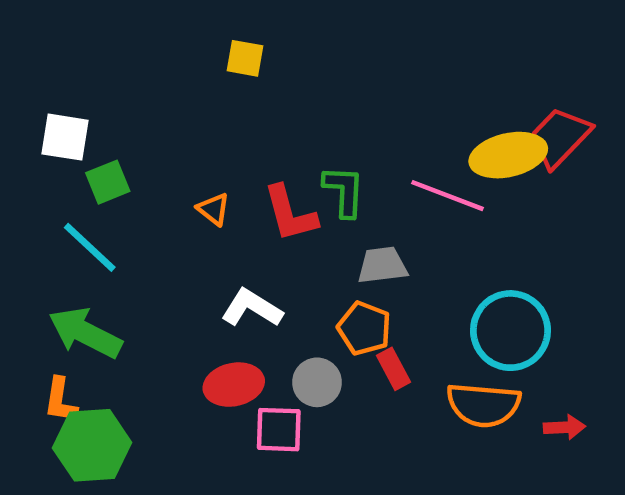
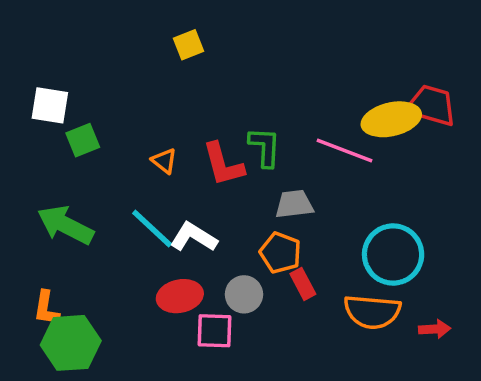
yellow square: (245, 58) -> (188, 45), turned -32
red trapezoid: (560, 137) -> (431, 105), turned 62
cyan line: (90, 247) -> (152, 228), moved
green arrow: (85, 333) -> (65, 225), moved

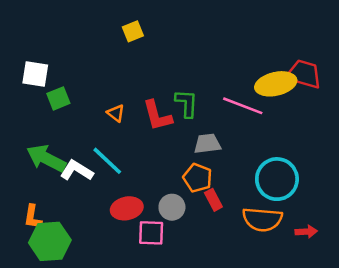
white L-shape: (194, 237) -> (77, 171), moved

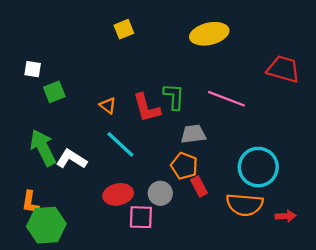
white square: (35, 74) -> (33, 69), size x0.7
yellow ellipse: (276, 84) -> (209, 34), moved
green arrow: (46, 158) -> (43, 148), turned 36
cyan line: (107, 161) -> (120, 144), moved

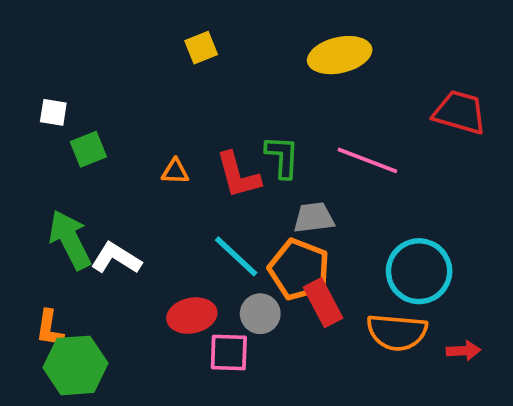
orange triangle: (108, 106) -> (175, 171), turned -36
cyan line: (120, 144) -> (236, 256), moved
orange pentagon: (184, 166) -> (299, 269), size x1.4
red rectangle: (199, 186) -> (323, 303), size x1.4

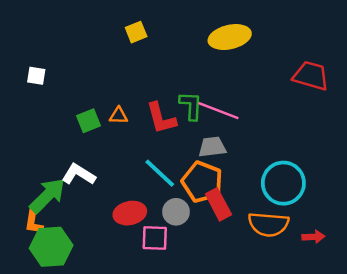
green square: (88, 149) -> (89, 121), moved
pink line: (367, 160) -> (218, 111), moved
green arrow: (70, 240) -> (47, 196), moved, turned 72

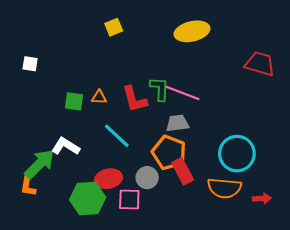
green square: (89, 121) -> (74, 101), turned 30
cyan line: (160, 173) -> (117, 136), moved
green hexagon: (51, 247) -> (88, 198), moved

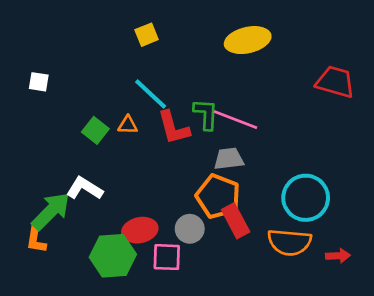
green square: (74, 101) -> (95, 130), turned 30
cyan line: (117, 136) -> (151, 94), moved

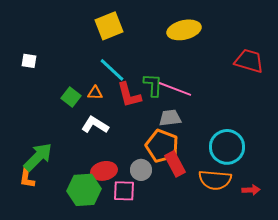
yellow square: (147, 35) -> (109, 26), size x1.6
white L-shape: (85, 188) -> (95, 125), moved

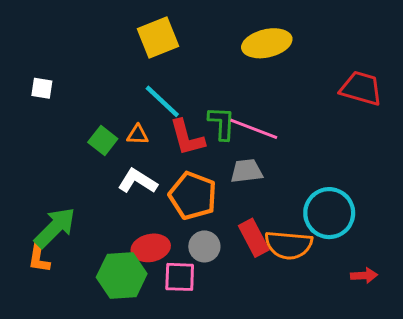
orange pentagon: (162, 146) -> (193, 196), moved
orange semicircle: (215, 180) -> (289, 245), moved

